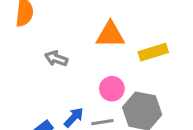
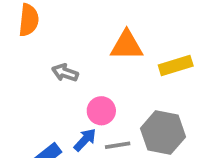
pink circle: (112, 89) -> (101, 111), moved

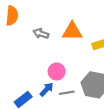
gray arrow: (65, 73) -> (41, 34), moved

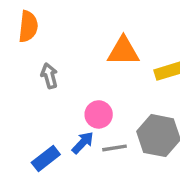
gray arrow: (41, 34) -> (49, 76), moved, turned 56

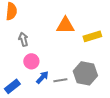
pink circle: (99, 114) -> (31, 61), moved
blue rectangle: (46, 158) -> (12, 86), moved

